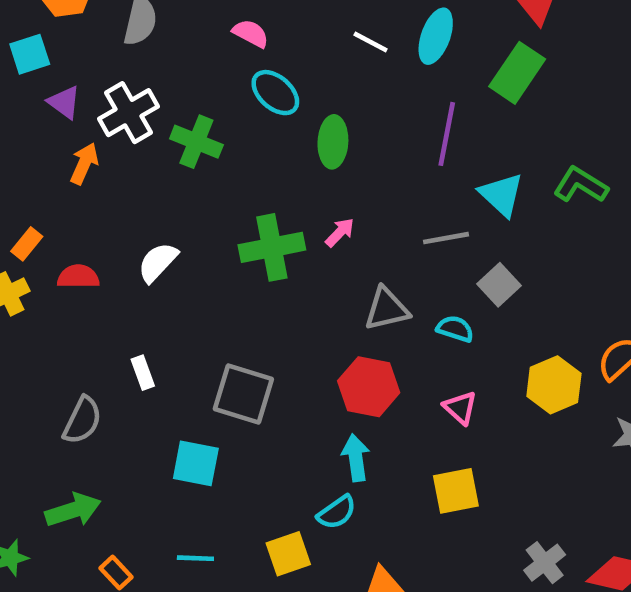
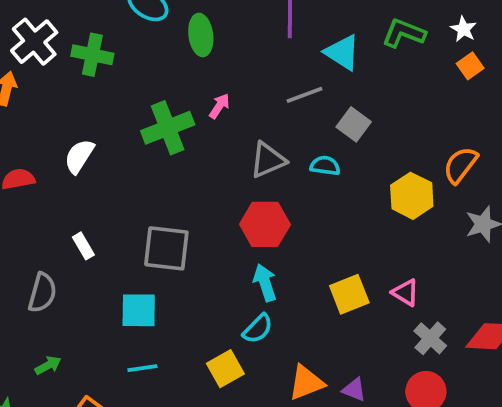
pink triangle: (460, 408) -> (406, 293), moved
green arrow: (73, 510) -> (48, 365), size x0.6
cyan line: (195, 558) -> (142, 368), moved

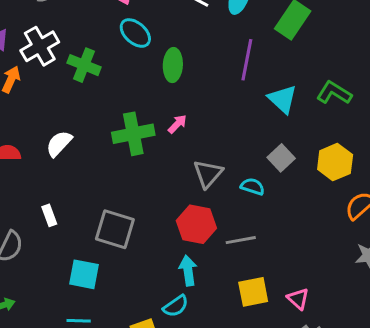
gray line: (305, 95) -> (241, 240), moved
gray triangle: (268, 160) -> (208, 174), turned -36
yellow hexagon: (412, 196) -> (335, 162), moved

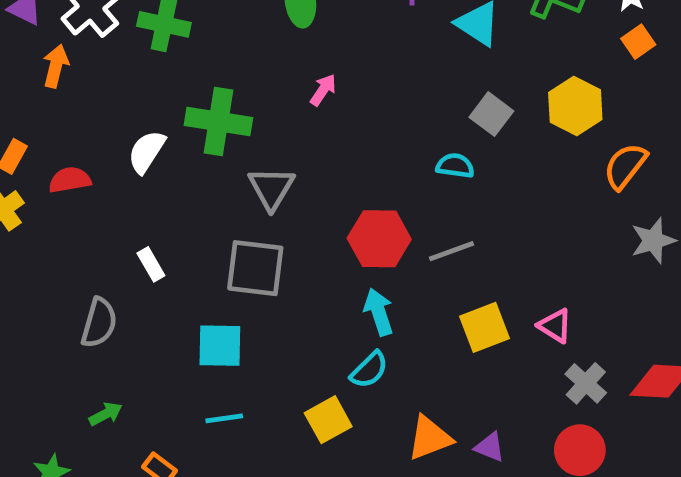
green cross: (133, 134) -> (218, 122), moved, turned 30
gray triangle: (208, 174) -> (271, 188), moved

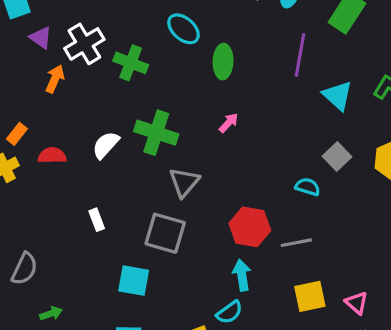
gray semicircle: (99, 323) -> (24, 269), moved

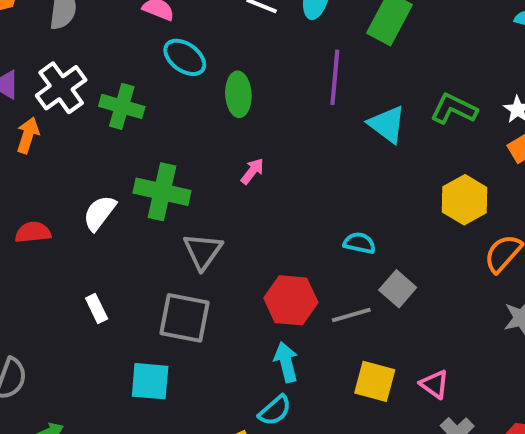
gray square: (337, 157) -> (398, 289), moved
yellow square: (310, 296) -> (375, 381), turned 32

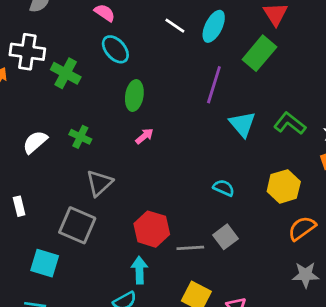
white cross: (61, 88) -> (27, 52), turned 32
green ellipse: (238, 94) -> (134, 96), moved
green cross: (162, 192) -> (80, 137), size x0.6
cyan semicircle: (359, 243) -> (224, 188), moved

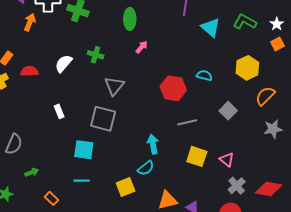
red hexagon: (152, 229) -> (173, 88), moved
gray square: (225, 237) -> (228, 111), moved

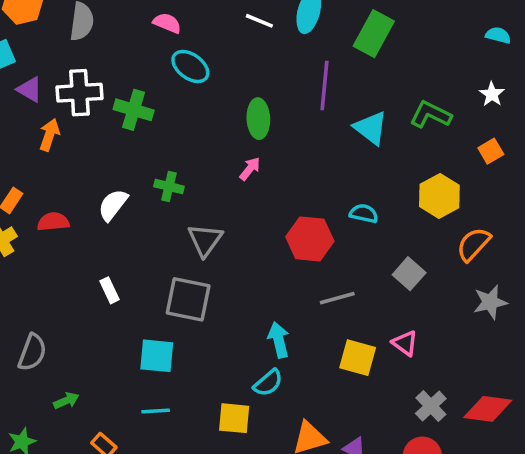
green ellipse: (130, 19) -> (258, 119), moved
white star: (277, 24) -> (492, 94), moved
pink triangle: (227, 160) -> (405, 343), moved
yellow square: (126, 187) -> (234, 418), turned 30

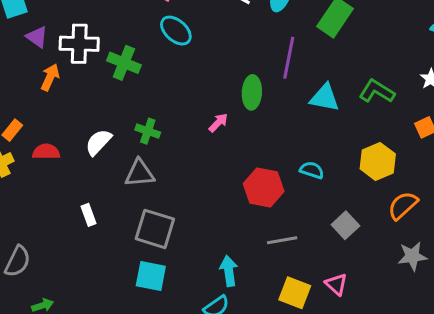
green ellipse: (258, 119) -> (252, 92), moved
cyan triangle: (371, 128) -> (325, 98), turned -32
gray triangle: (205, 240) -> (139, 173), moved, turned 44
cyan square: (157, 356) -> (151, 276), moved

